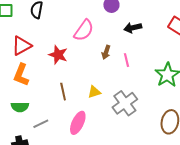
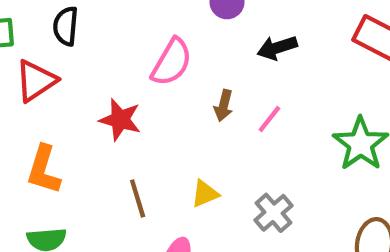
red triangle: (22, 46) -> (36, 81), moved
pink line: (127, 60) -> (269, 119), turned 56
gray cross: (125, 103) -> (273, 213), size x0.7

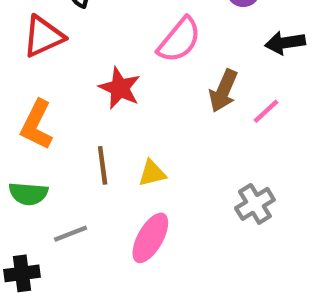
brown arrow: (224, 105) -> (223, 91), size x1.4
yellow triangle: (205, 194) -> (152, 173), moved
brown line: (138, 199) -> (103, 165), moved

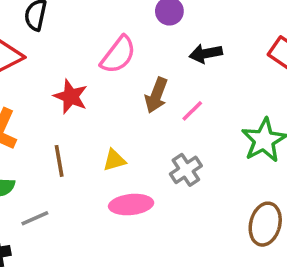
yellow triangle: (152, 173) -> (114, 160), moved
gray cross: (255, 204) -> (186, 170), moved
pink ellipse: (150, 238) -> (131, 205), moved, turned 57

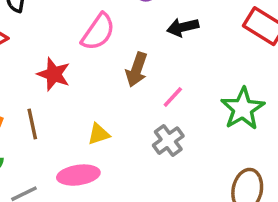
pink line: (192, 111) -> (173, 97), moved
brown line: (59, 161) -> (32, 124), moved
pink ellipse: (131, 205) -> (78, 175), moved

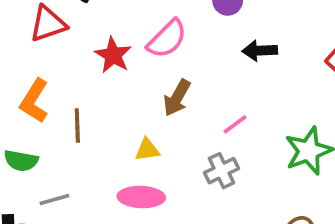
brown arrow: (137, 70) -> (177, 98), moved
red star: (54, 74) -> (113, 55), moved
pink ellipse: (78, 175) -> (141, 197), moved

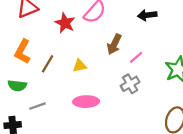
brown arrow: (177, 98) -> (114, 44), moved
brown line: (77, 126) -> (48, 64), turned 36
yellow triangle: (147, 150) -> (80, 66), moved

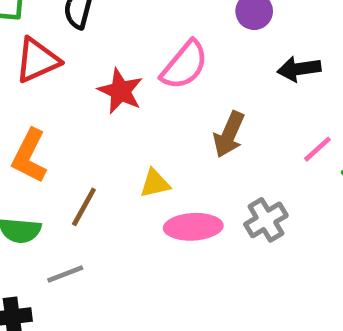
pink line: (136, 57) -> (317, 149), moved
brown line: (48, 64) -> (84, 207), moved
pink ellipse: (86, 102) -> (193, 227), moved

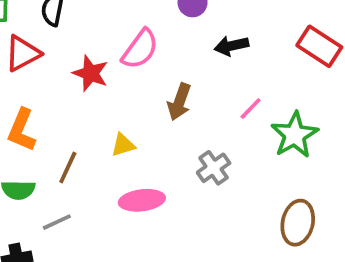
pink ellipse: (193, 227) -> (142, 200), moved

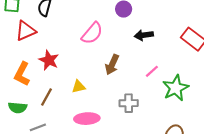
red star: (91, 73) -> (49, 60), moved
gray cross: (214, 168) -> (129, 103), turned 30

